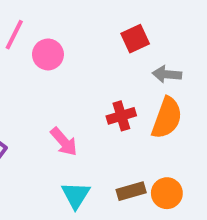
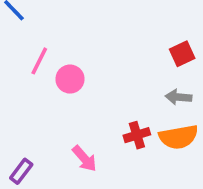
red square: (135, 39) -> (182, 54), moved
orange semicircle: (167, 118) -> (178, 137), turned 60

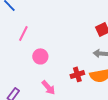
pink circle: (70, 79) -> (40, 56), moved

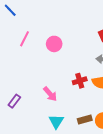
pink circle: (40, 56) -> (54, 44), moved

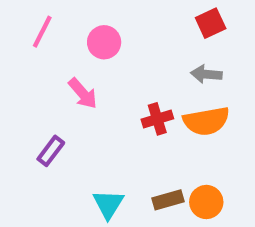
pink arrow: (50, 94) -> (83, 93), moved
purple rectangle: (14, 101) -> (51, 151), moved

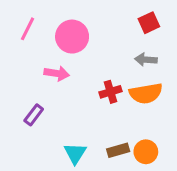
pink circle: (104, 42) -> (72, 37), size x1.4
pink arrow: (83, 93) -> (57, 73), turned -40

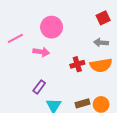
pink line: (28, 29) -> (15, 38), moved, turned 35
purple rectangle: (34, 115) -> (39, 87), moved

